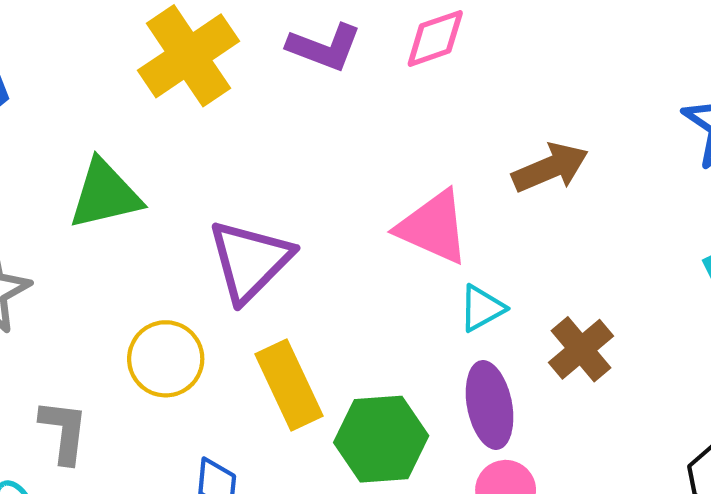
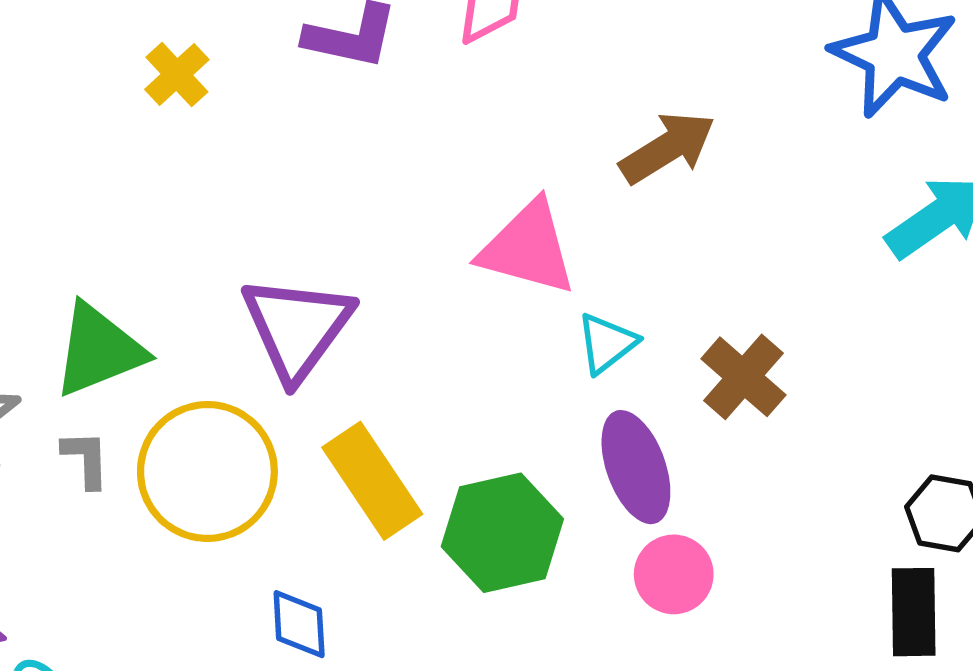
yellow cross: (188, 56) -> (177, 75), size x0.5
green triangle: (105, 194) -> (99, 350), moved
yellow circle: (166, 359) -> (207, 471), size x1.4
gray L-shape: (64, 431) -> (86, 459), moved, size x0.7

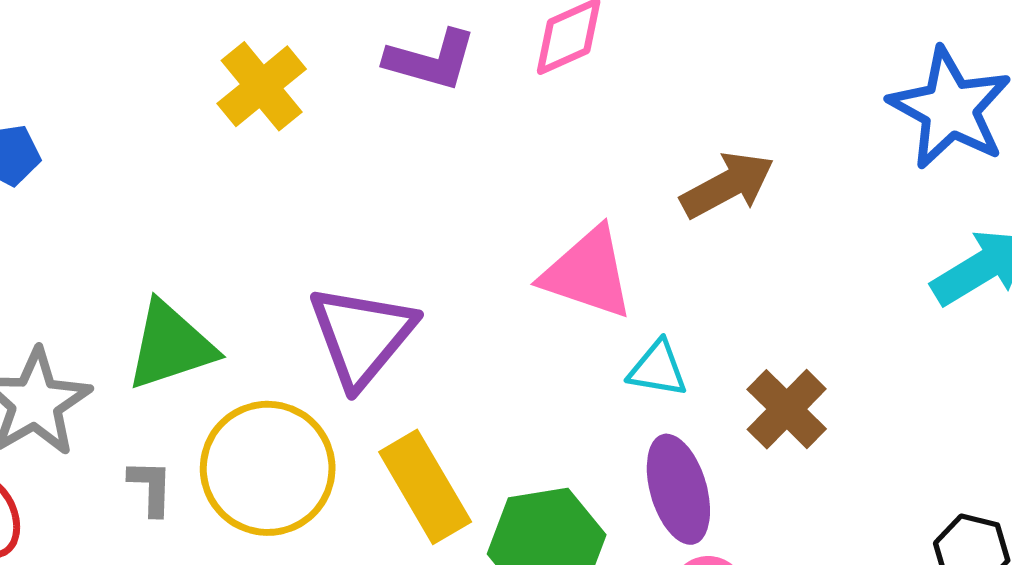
yellow cross: (177, 75) -> (262, 86), size x1.4
cyan triangle: (607, 343) -> (658, 369), turned 44
gray L-shape: (86, 459) -> (151, 487), moved

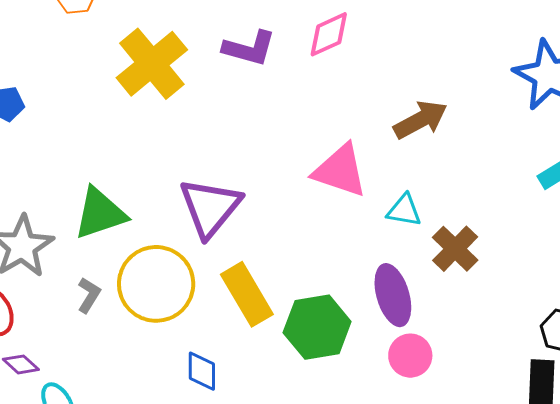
yellow cross: (262, 86) -> (152, 64), size x1.4
cyan triangle: (658, 369) -> (404, 210), moved
gray L-shape: (151, 487) -> (89, 295), turned 30

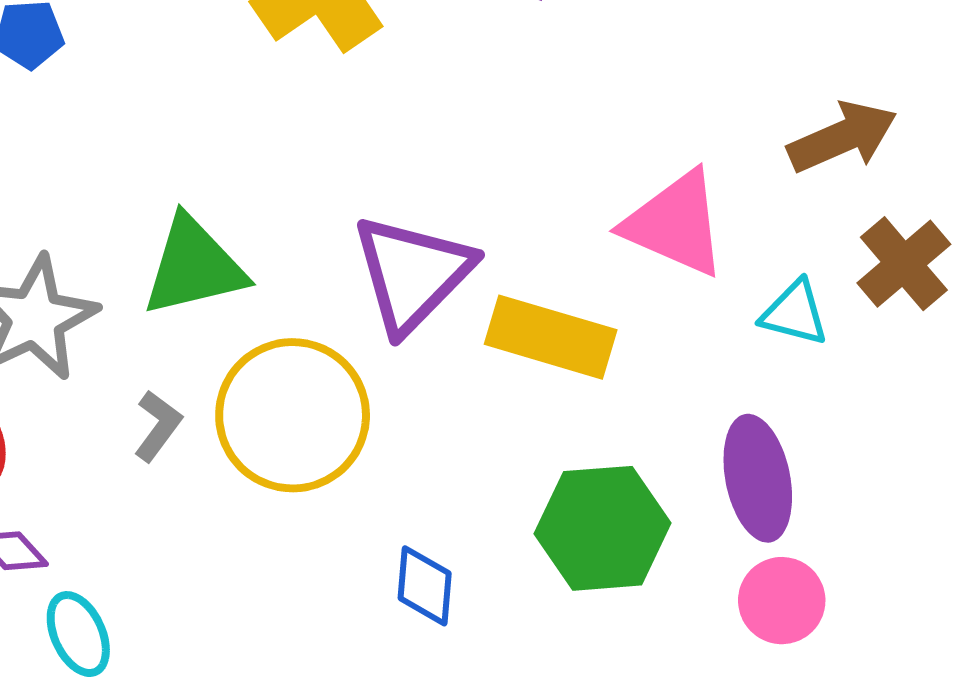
brown cross: (455, 249) -> (904, 264), moved
yellow rectangle: (247, 294) -> (551, 337), moved, turned -48
blue diamond: (202, 371) -> (425, 586), moved

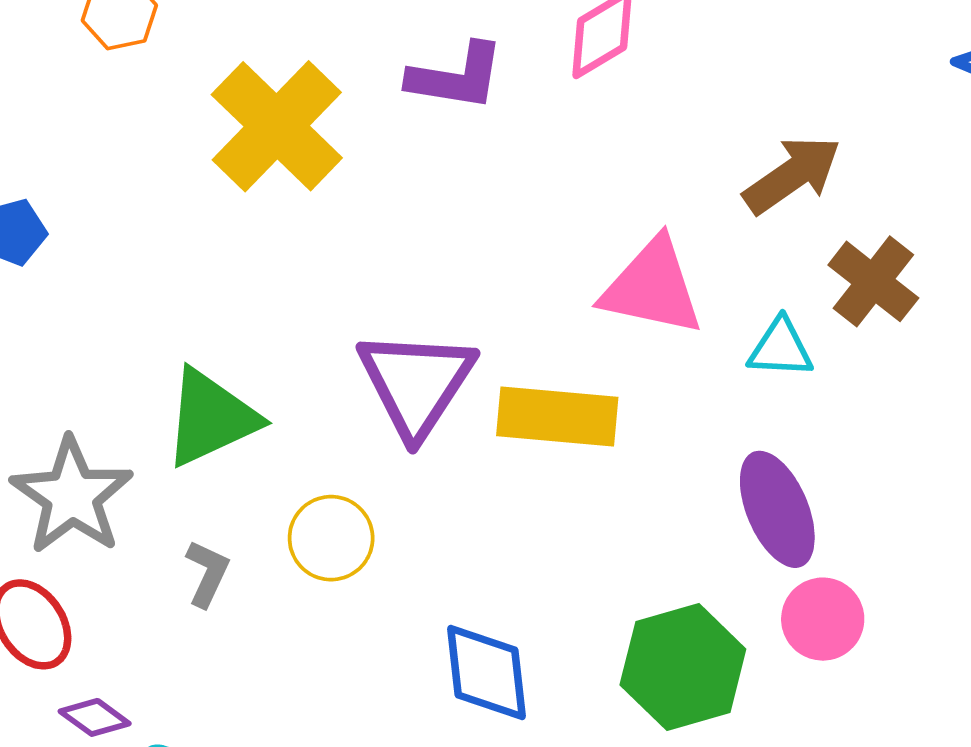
yellow circle: (293, 415) -> (331, 538), size x0.6
green hexagon: (603, 528) -> (683, 667), moved
blue diamond: (425, 586) -> (486, 672), size x1.4

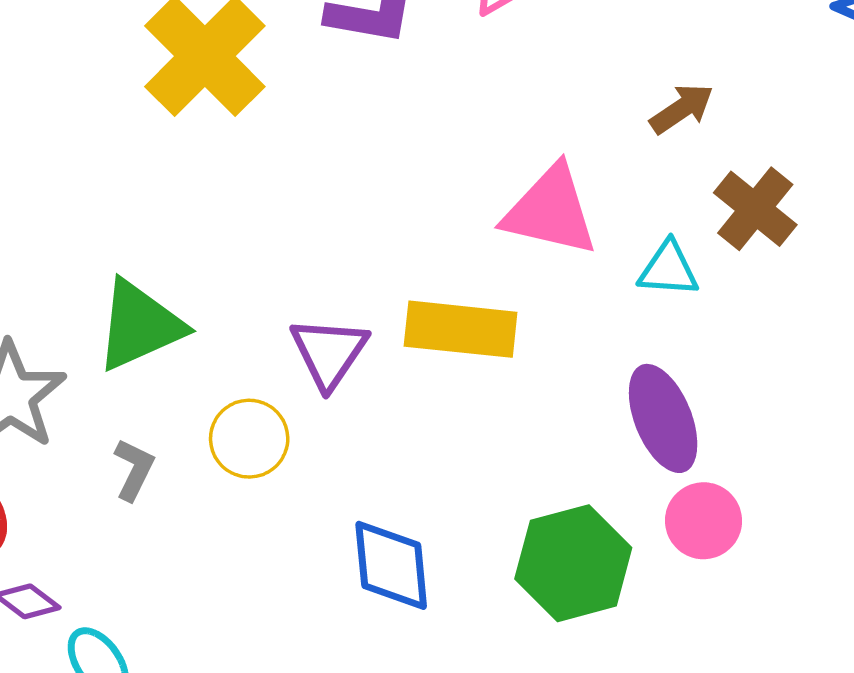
brown arrow: (792, 175) -> (682, 109), size x0.7
purple triangle: (416, 383) -> (329, 352), moved, size x0.7

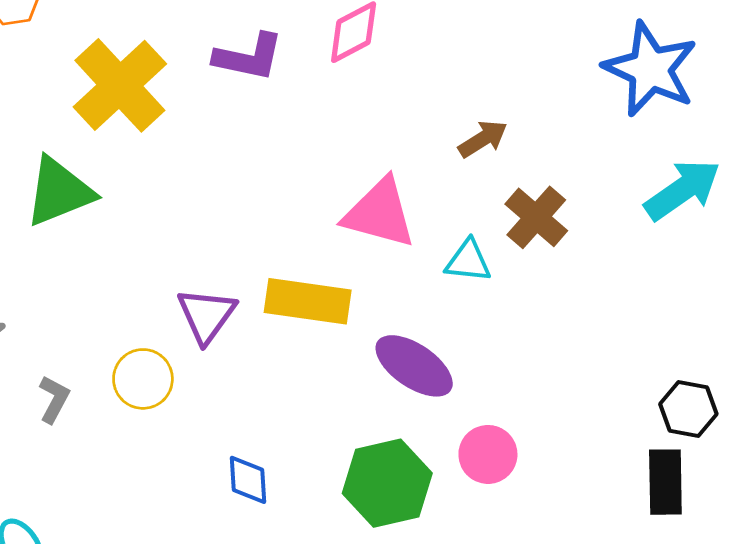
green triangle: (140, 325) -> (59, 192), moved
purple ellipse: (663, 418) -> (414, 366), moved, turned -36
blue diamond: (391, 565) -> (248, 480), size x0.7

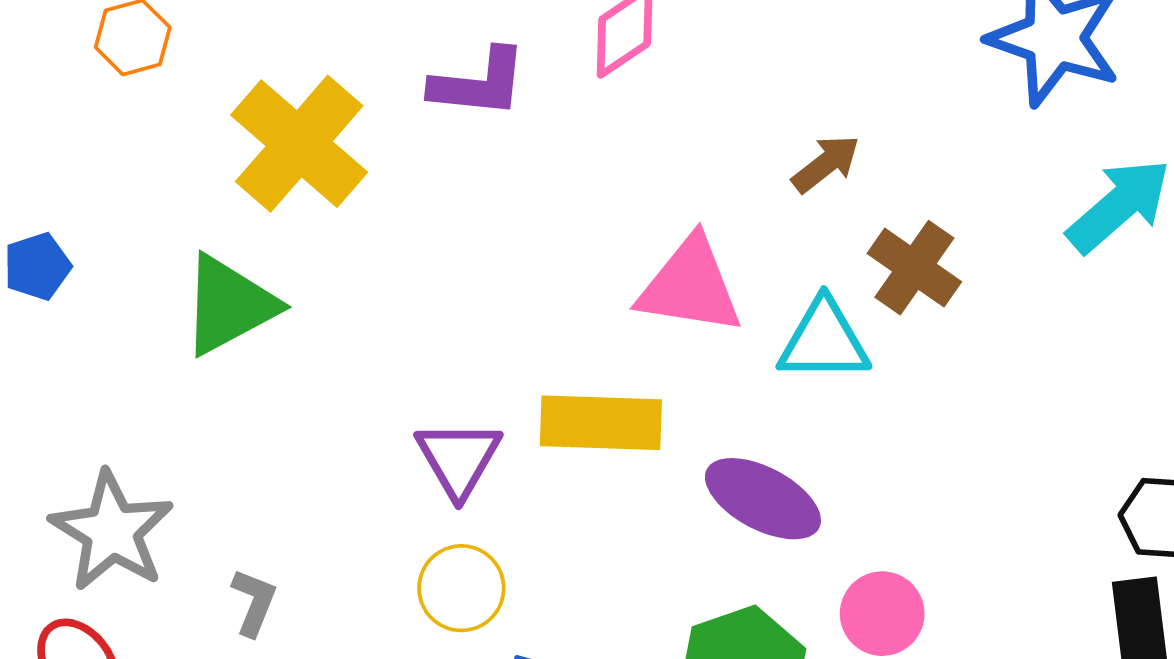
cyan triangle: (468, 261) -> (824, 341), size x1.4
yellow circle: (143, 379) -> (461, 588), moved

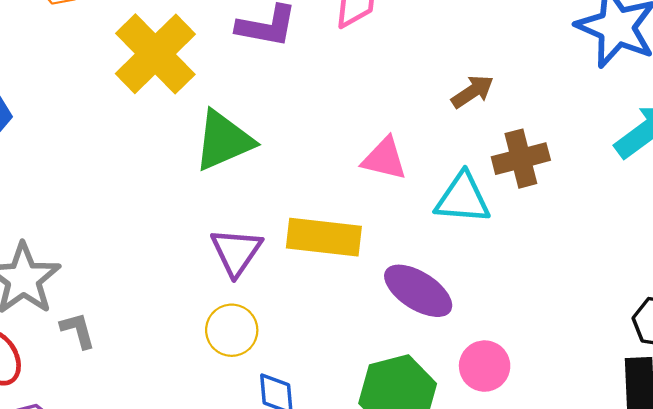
brown cross: (914, 268) -> (521, 159), turned 36
pink triangle: (690, 286) -> (384, 159), size x0.7
green triangle: (229, 305) -> (224, 141), moved
gray L-shape: (254, 602) -> (78, 330), moved, turned -42

